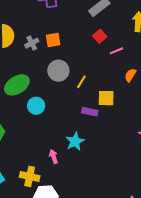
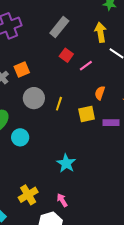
orange semicircle: (130, 75) -> (100, 93), moved
purple rectangle: (90, 112) -> (111, 123), moved
pink arrow: (54, 157) -> (62, 200), moved
yellow cross: (30, 176) -> (28, 195), moved, turned -30

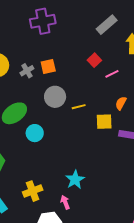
gray rectangle: (59, 27) -> (107, 25), moved
yellow line: (59, 104) -> (79, 107), turned 48
cyan star: (66, 163) -> (75, 180), moved

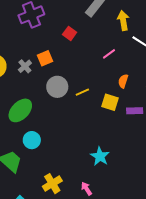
red square: (94, 60) -> (70, 33), moved
yellow square: (104, 122) -> (110, 102), turned 30
cyan circle: (35, 133) -> (32, 140), moved
cyan star: (75, 180) -> (100, 156), moved

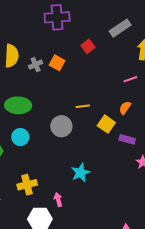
pink line: (109, 54) -> (130, 79), moved
orange square: (45, 58) -> (57, 63), turned 35
gray circle: (57, 87) -> (61, 126), moved
green ellipse: (20, 110) -> (18, 105), turned 30

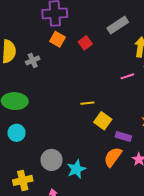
orange square: (57, 63) -> (58, 39), moved
yellow line: (83, 106) -> (87, 103), moved
orange semicircle: (125, 108) -> (113, 157), moved, size x1.5
gray circle: (61, 126) -> (52, 160), moved

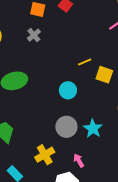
gray cross: (33, 60) -> (34, 35), moved
cyan circle: (17, 133) -> (68, 90), moved

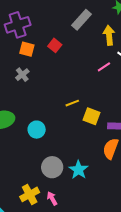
cyan circle: (68, 90) -> (37, 130), moved
pink arrow: (79, 161) -> (52, 198), moved

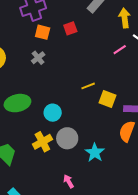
red square: (55, 45) -> (70, 28), turned 32
gray circle: (52, 167) -> (67, 138), moved
yellow cross: (30, 194) -> (42, 142), moved

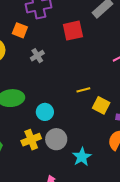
red square: (70, 28) -> (73, 31), size x1.5
orange square: (43, 32) -> (20, 30), moved

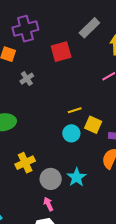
cyan circle: (45, 112) -> (71, 133), moved
gray circle: (56, 139) -> (51, 179), moved

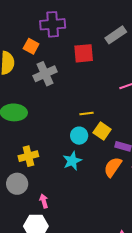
gray cross: (27, 79) -> (45, 74), size x1.6
cyan star: (77, 177) -> (72, 161), moved
gray circle: (51, 179) -> (17, 184), moved

